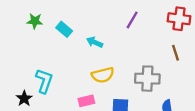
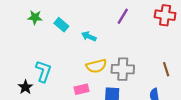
brown line: (176, 53) -> (166, 69), moved
gray cross: (147, 79) -> (123, 69), moved

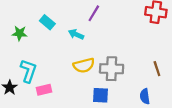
purple line: (123, 16) -> (94, 13), moved
green star: (35, 17) -> (20, 33), moved
pink rectangle: (81, 89) -> (44, 90), moved

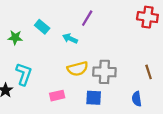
pink rectangle: (44, 90) -> (57, 96), moved

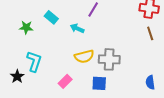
brown line: (149, 72) -> (150, 33), moved
pink rectangle: (57, 96) -> (65, 81), turned -32
blue semicircle: (137, 99) -> (150, 82), moved

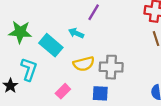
cyan rectangle: (51, 17) -> (51, 45), moved, size x1.5
green star: (26, 27) -> (20, 32), size x1.5

